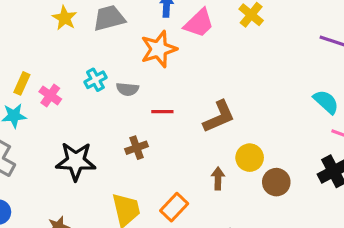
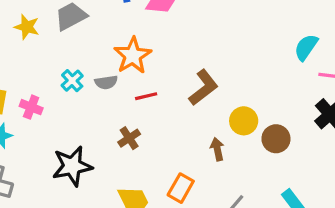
orange star: (159, 49) -> (133, 56), moved
cyan semicircle: (326, 102) -> (306, 47), turned -84

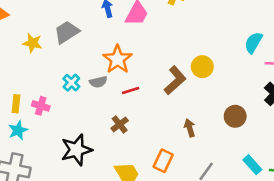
yellow circle: (244, 121) -> (202, 67), moved

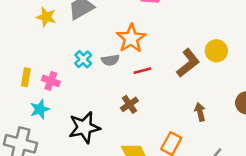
cyan star: (18, 130) -> (40, 109), moved

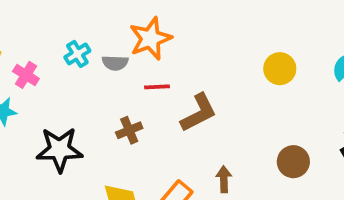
yellow circle: (216, 51) -> (280, 69), moved
brown L-shape: (188, 63) -> (199, 113), moved
brown arrow: (200, 112) -> (224, 179), moved

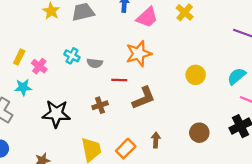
orange star: (150, 39) -> (139, 54), moved
cyan cross: (77, 54) -> (72, 56), turned -35

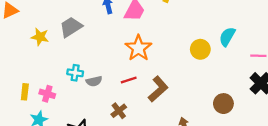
gray semicircle: (95, 63) -> (94, 81), moved
cyan semicircle: (237, 76) -> (227, 37), moved

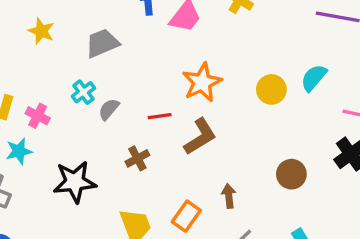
gray trapezoid: (71, 27) -> (102, 43), moved
orange star: (138, 48) -> (202, 82), moved
cyan cross: (75, 73) -> (83, 92), turned 35
gray semicircle: (94, 81) -> (109, 109), turned 133

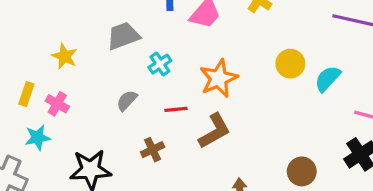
yellow star: (41, 31) -> (64, 56), moved
yellow circle: (271, 89) -> (290, 64), moved
cyan cross: (83, 92) -> (160, 64), moved

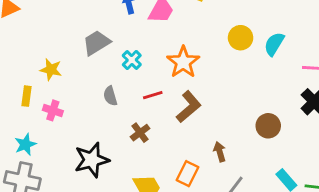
yellow rectangle: (26, 94) -> (26, 96), moved
gray semicircle: (127, 100) -> (110, 96), turned -48
cyan star: (38, 138) -> (25, 144), moved

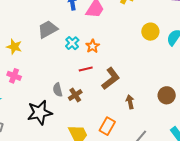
orange star: (183, 62) -> (93, 46), moved, size x0.6
gray semicircle: (110, 96) -> (58, 90), moved
brown arrow: (220, 152) -> (130, 102), moved

